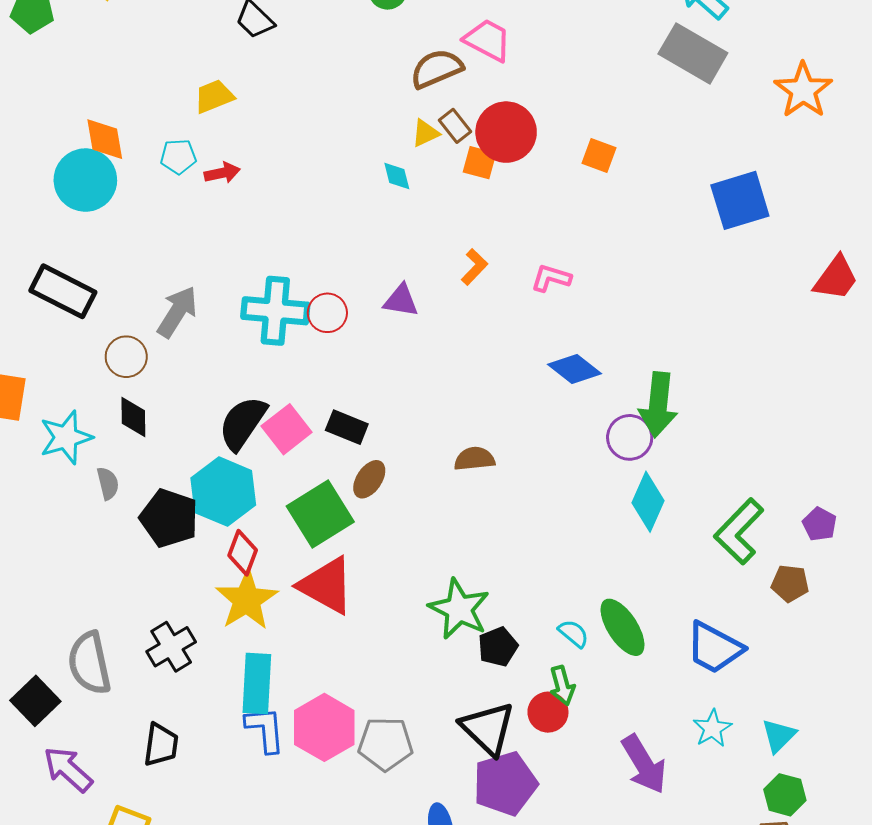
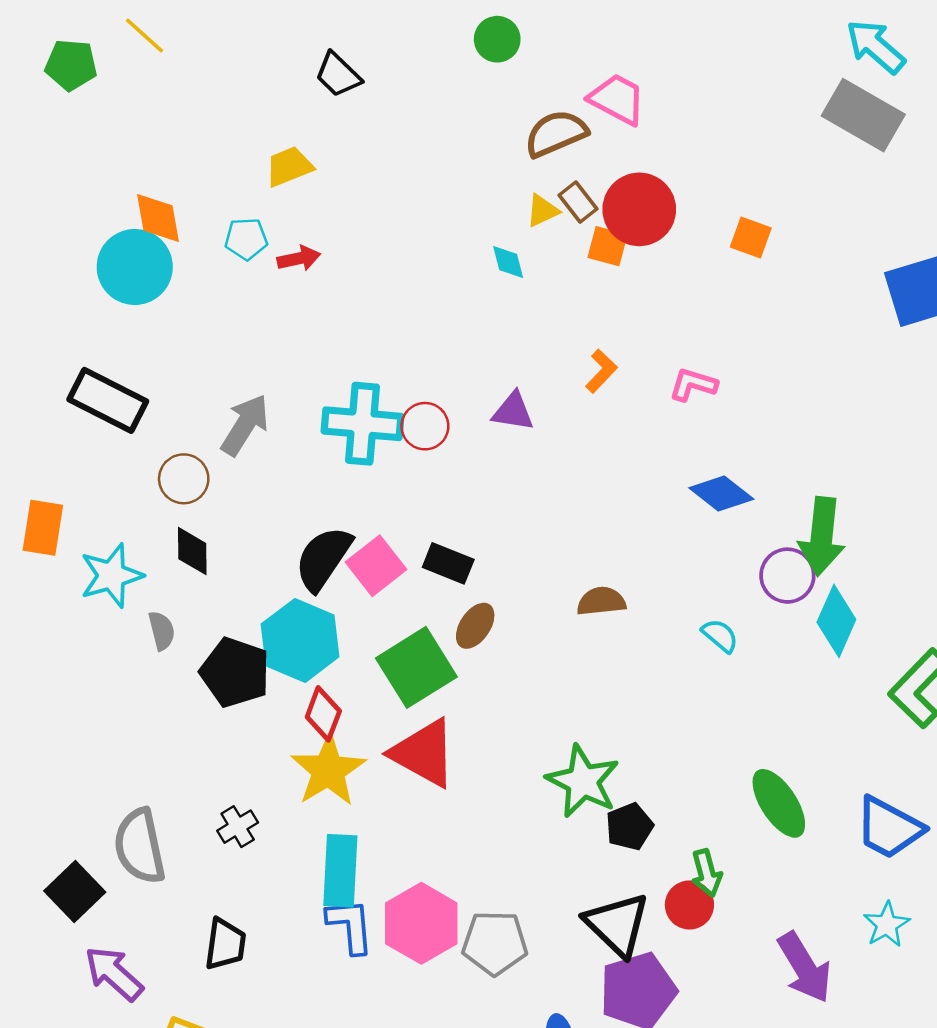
cyan diamond: (648, 502) -> (836, 621), moved
cyan semicircle: (573, 633) -> (720, 636), moved
black cross: (171, 647) -> (238, 827), size x0.7

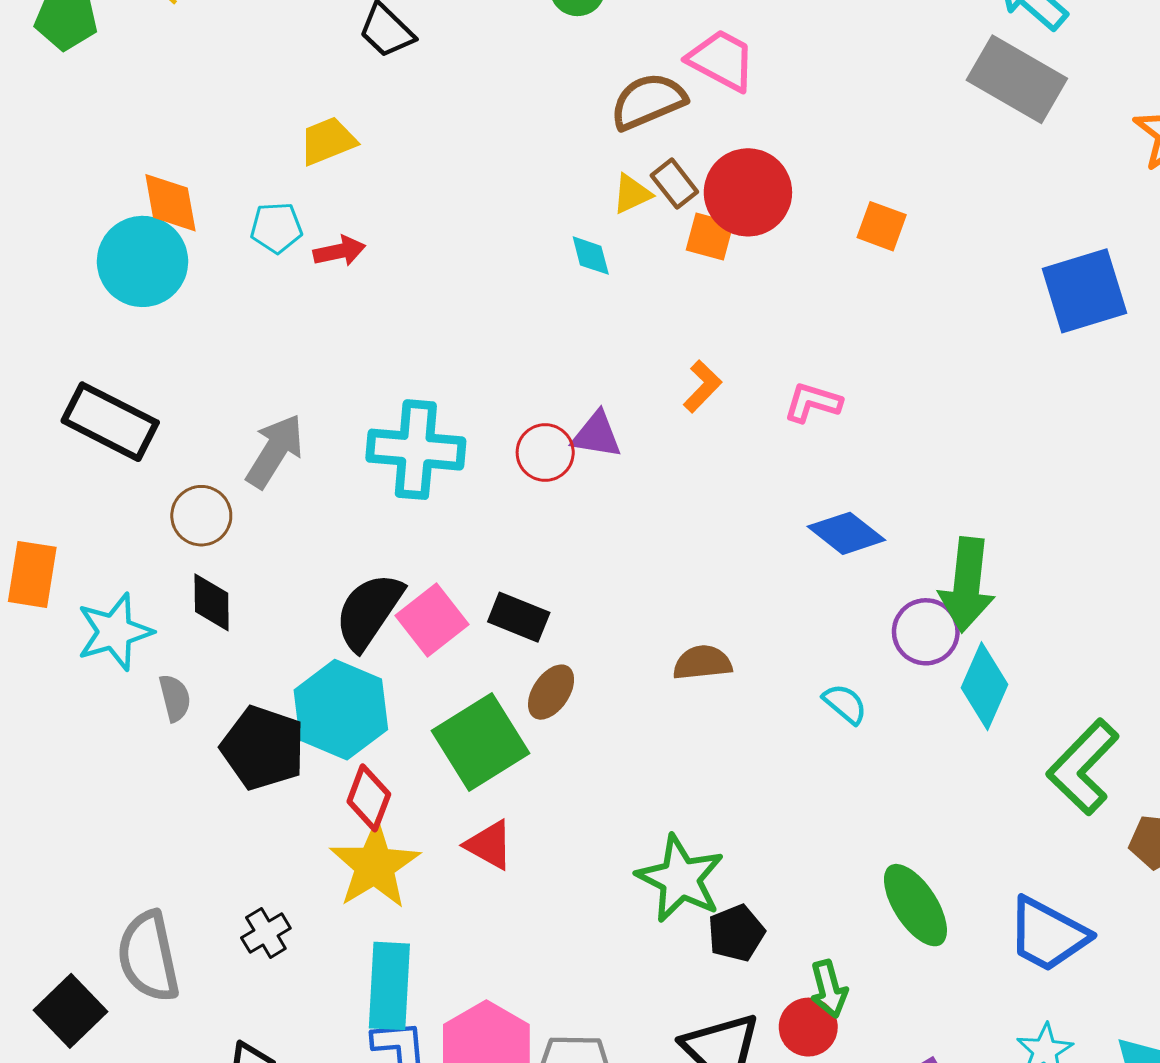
red circle: (425, 426) -> (545, 452), moved
red triangle: (424, 753) -> (489, 845), size x0.6

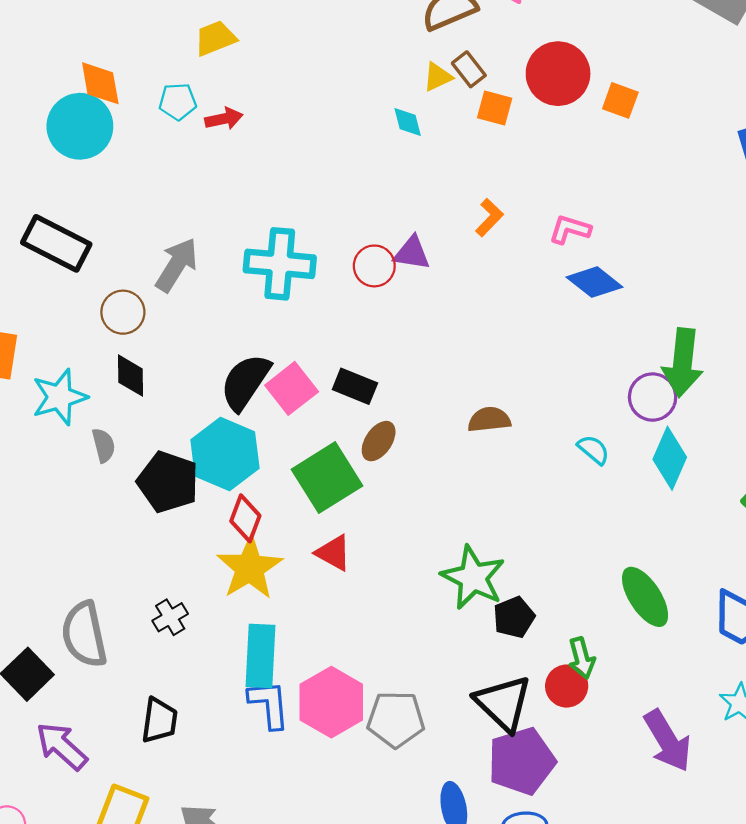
red circle: (748, 192) -> (558, 74), moved
blue diamond: (846, 533) -> (595, 282), moved
cyan diamond: (985, 686) -> (670, 458), moved

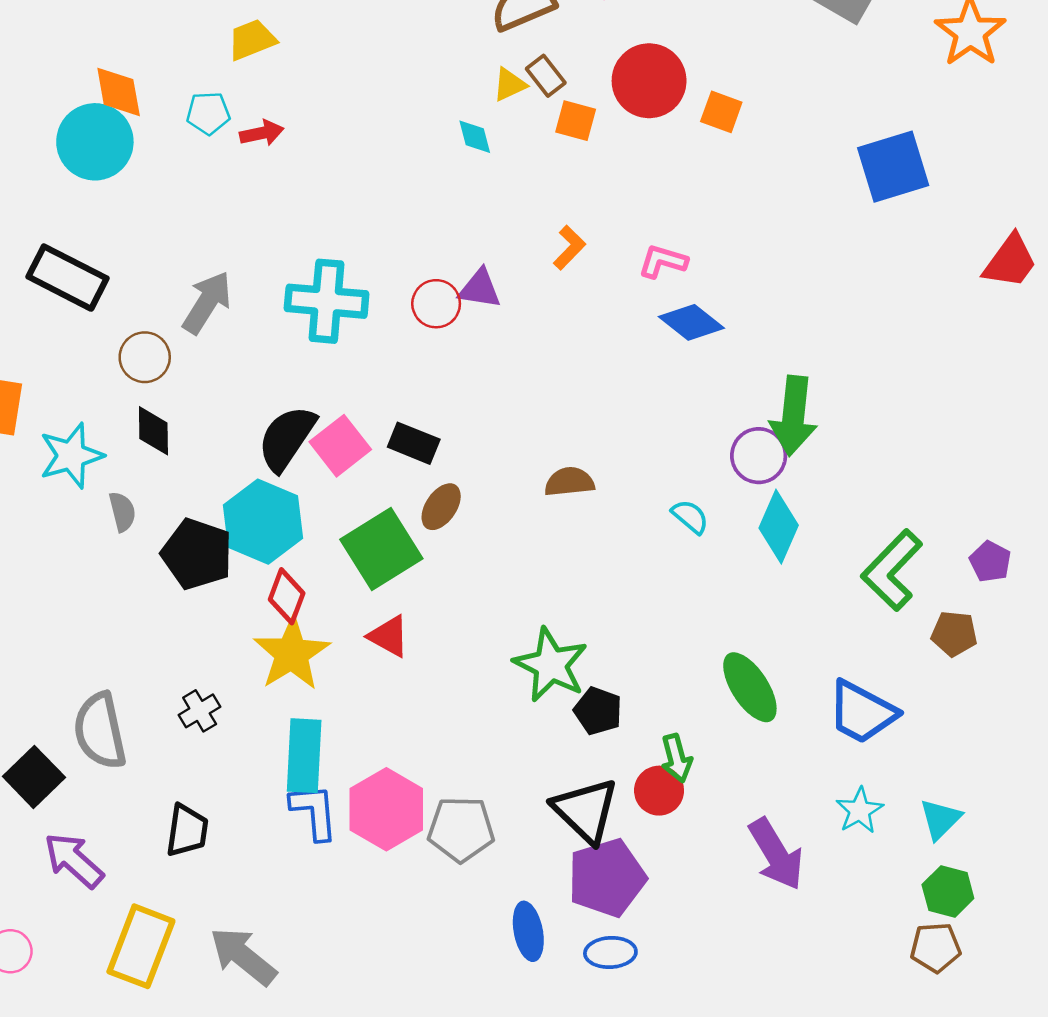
black pentagon: (514, 617) -> (598, 711), turned -30

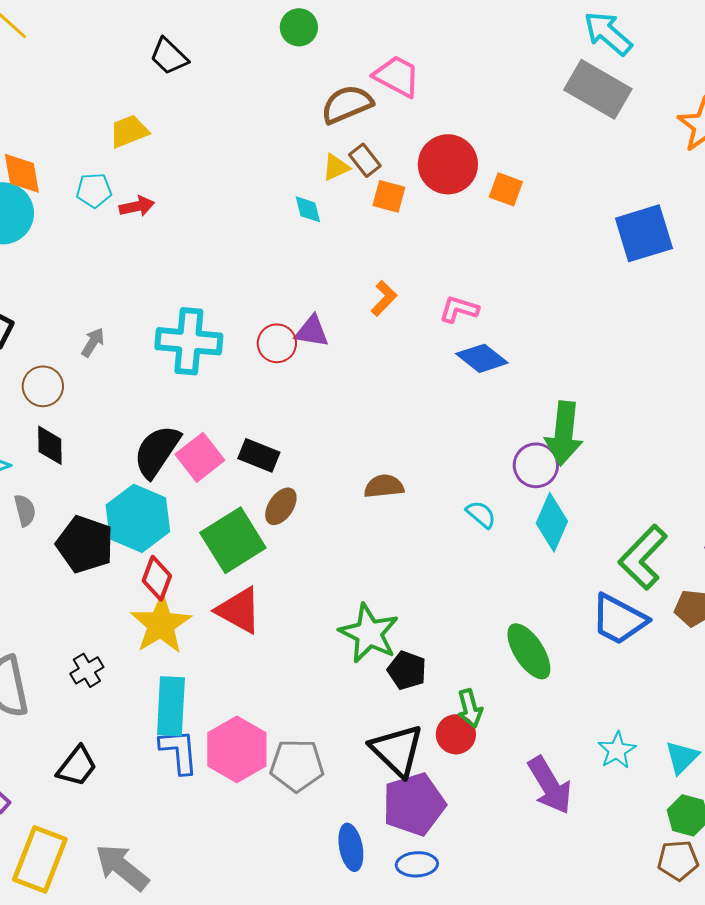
gray arrow: (207, 302) -> (93, 342), size x0.6
red triangle: (389, 636) -> (239, 610), size x1.4
blue trapezoid: (862, 712) -> (619, 619), moved
black trapezoid: (187, 830) -> (77, 766), turned 30

